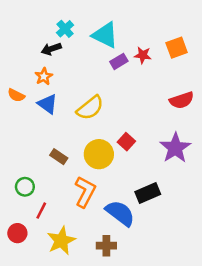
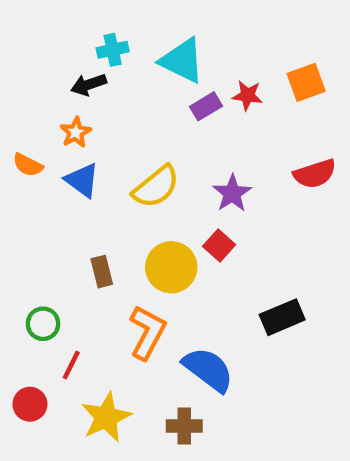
cyan cross: (65, 29) -> (113, 50), turned 30
purple star: (175, 148) -> (232, 193), moved, size x0.7
brown rectangle: (59, 157) -> (102, 272), turned 42
black rectangle: (148, 193) -> (282, 317), moved

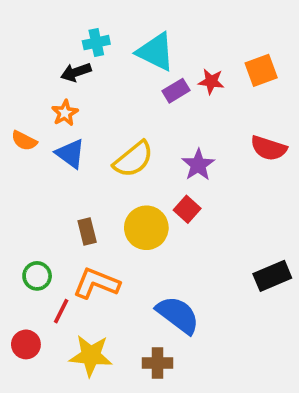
red semicircle: (315, 174) -> (269, 148), turned 36
black rectangle: (282, 317) -> (272, 276), moved
orange L-shape: (147, 332) -> (96, 283), moved, turned -96
yellow star: (106, 417) -> (91, 356), turned 30

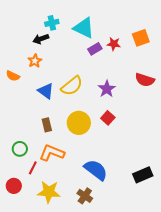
blue triangle: (70, 154) -> (46, 91), moved
red square: (187, 209) -> (108, 118), moved
black rectangle: (272, 276) -> (143, 175), moved
brown cross: (157, 363) -> (85, 196), turned 35

